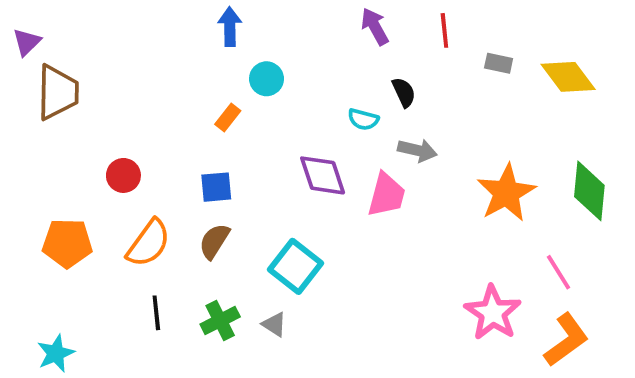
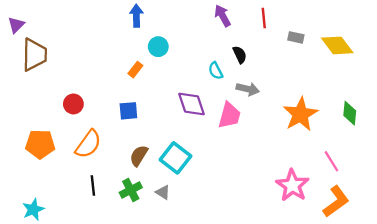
cyan semicircle: (363, 119) -> (216, 71), turned 48
green diamond: (589, 191) -> (350, 113), size x0.7
brown semicircle: (214, 241) -> (139, 156), moved

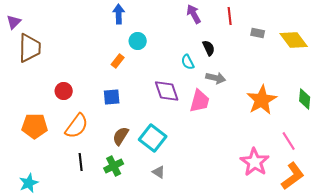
gray triangle: (163, 192) -> (159, 172), moved

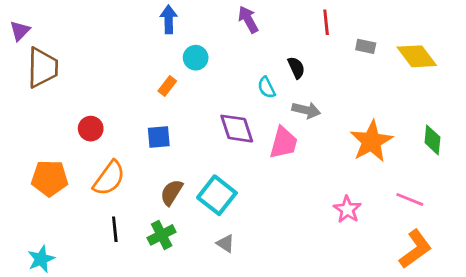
purple arrow: (194, 14) -> (248, 19), moved
pink line: (289, 141) -> (410, 199), turned -36
pink star: (255, 162) -> (347, 209), moved, size x0.7

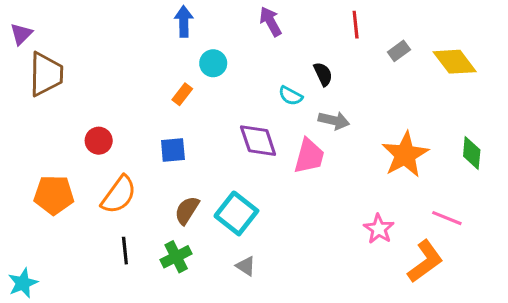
gray rectangle: (366, 46) -> (399, 51), turned -48
cyan semicircle: (267, 87) -> (291, 96), turned -35
orange L-shape: (415, 249) -> (425, 261), moved
cyan star: (41, 259) -> (23, 283), moved

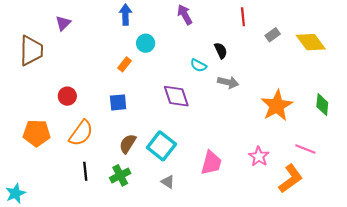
purple triangle: (21, 34) -> (63, 23), moved
pink trapezoid: (309, 156) -> (211, 163), moved

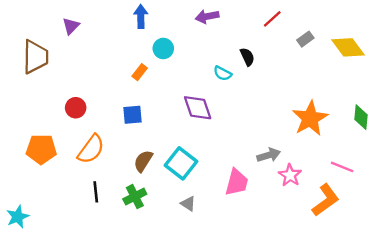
purple arrow: (185, 15) -> (207, 17), turned -72
red line: (243, 17) -> (272, 19), turned 54
gray arrow: (228, 82) -> (269, 155), moved, turned -30

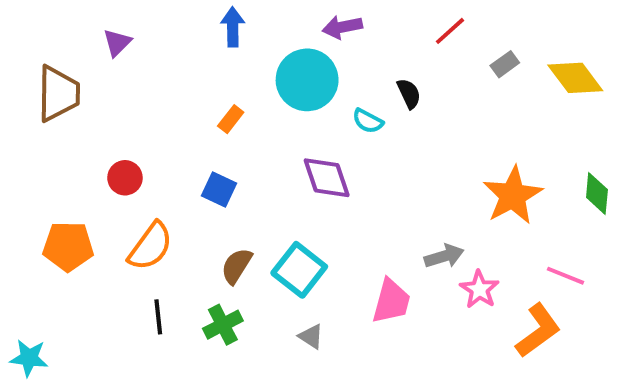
cyan circle: (163, 48) -> (307, 80), moved, size x1.8
blue square: (132, 115) -> (219, 190), turned 30
cyan star: (18, 217) -> (29, 358), turned 30

